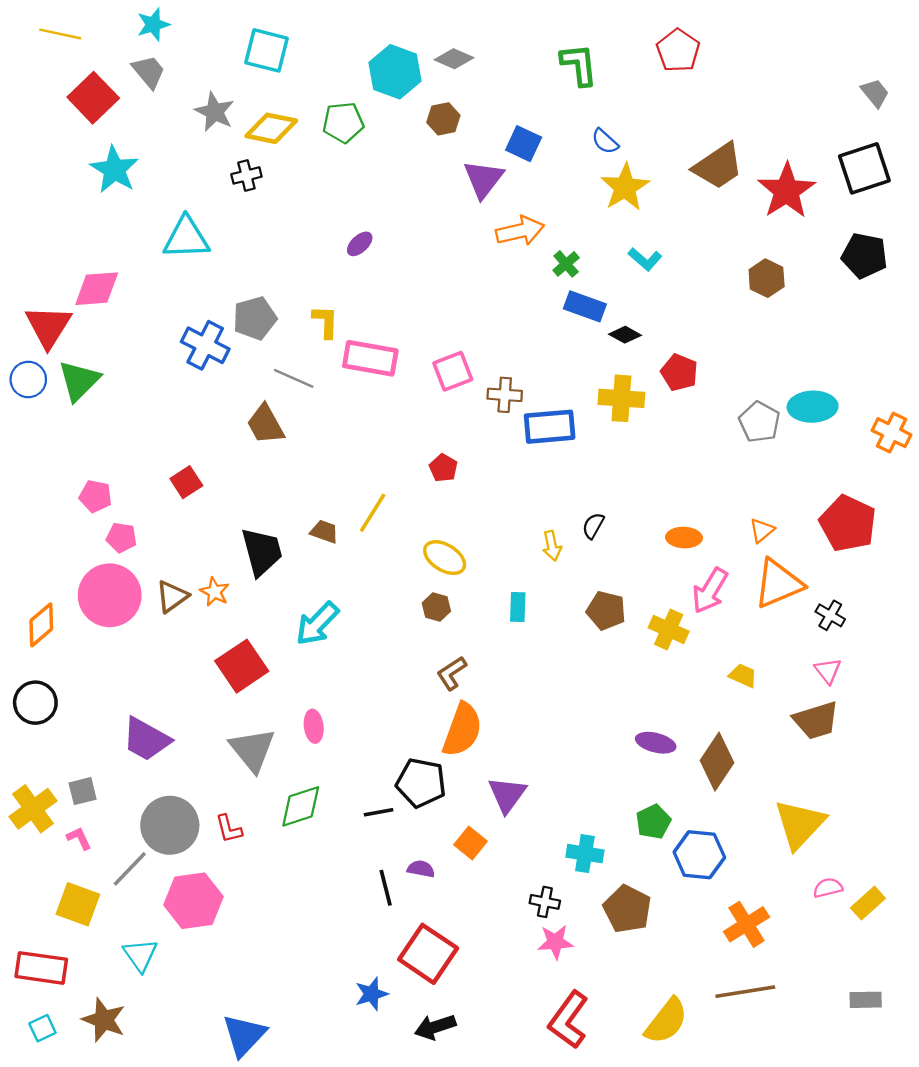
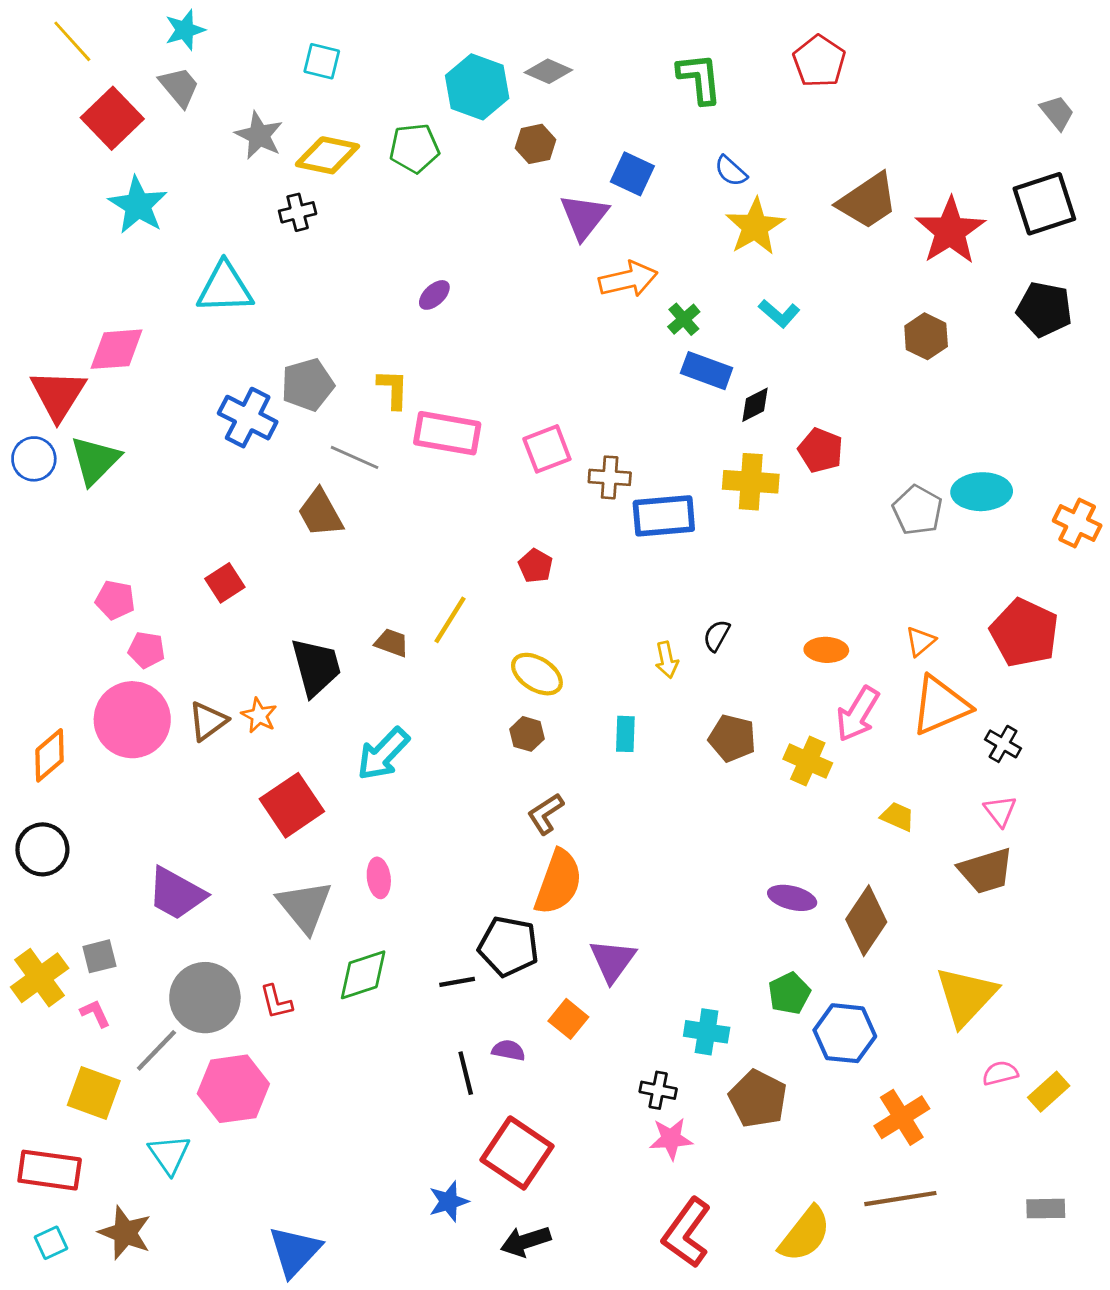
yellow line: (60, 34) -> (72, 41), turned 36
cyan square: (267, 50) -> (322, 61), size x0.7
black diamond: (625, 335) -> (755, 405), turned -56

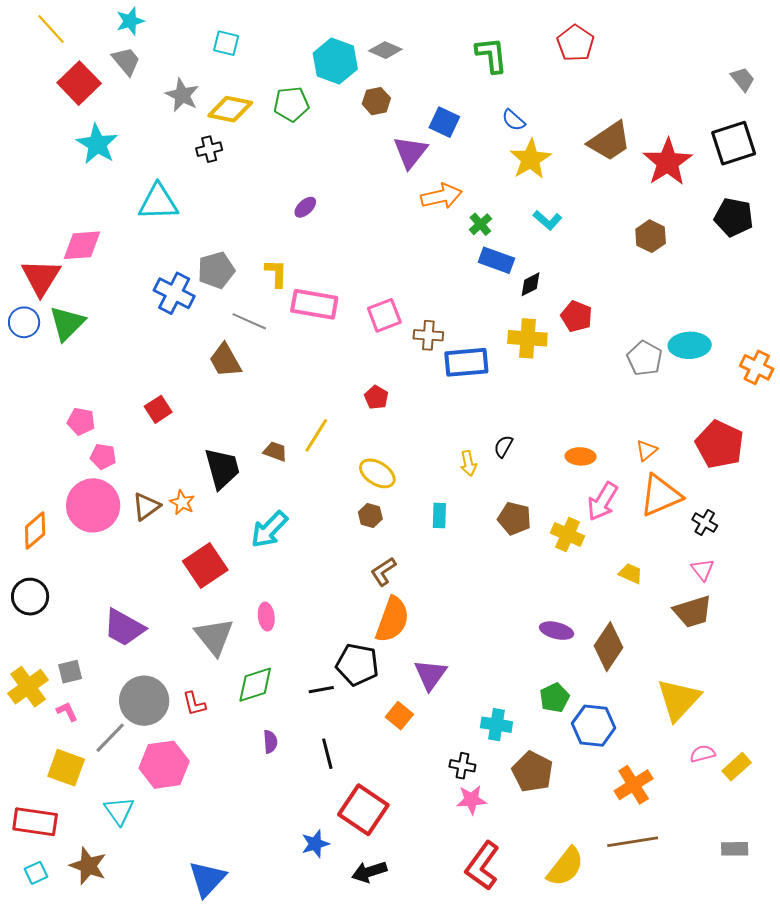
purple semicircle: (508, 1050) -> (270, 742), moved, turned 75

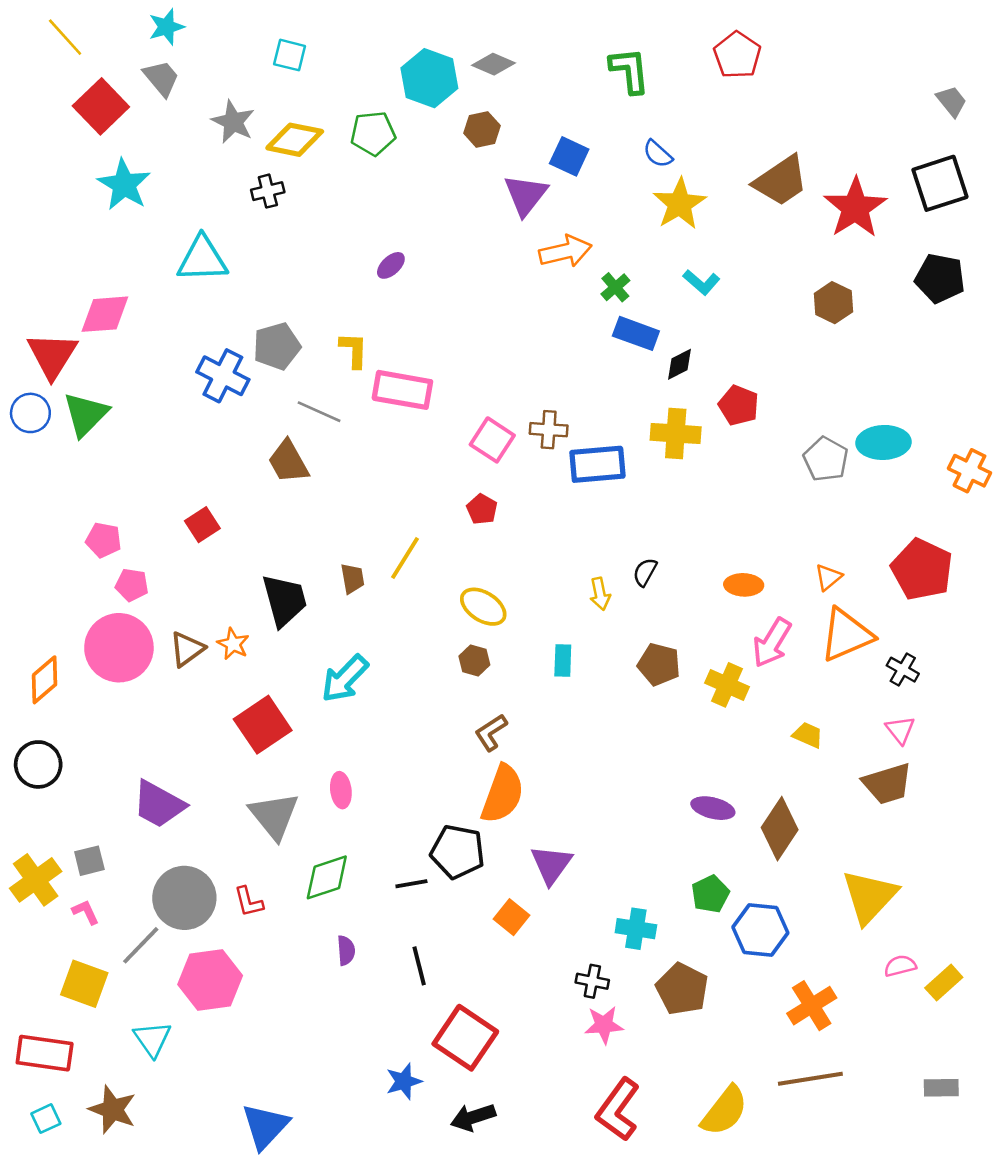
pink square: (384, 315) -> (492, 440), moved, turned -36
brown trapezoid: (275, 451) -> (352, 578), turned 60

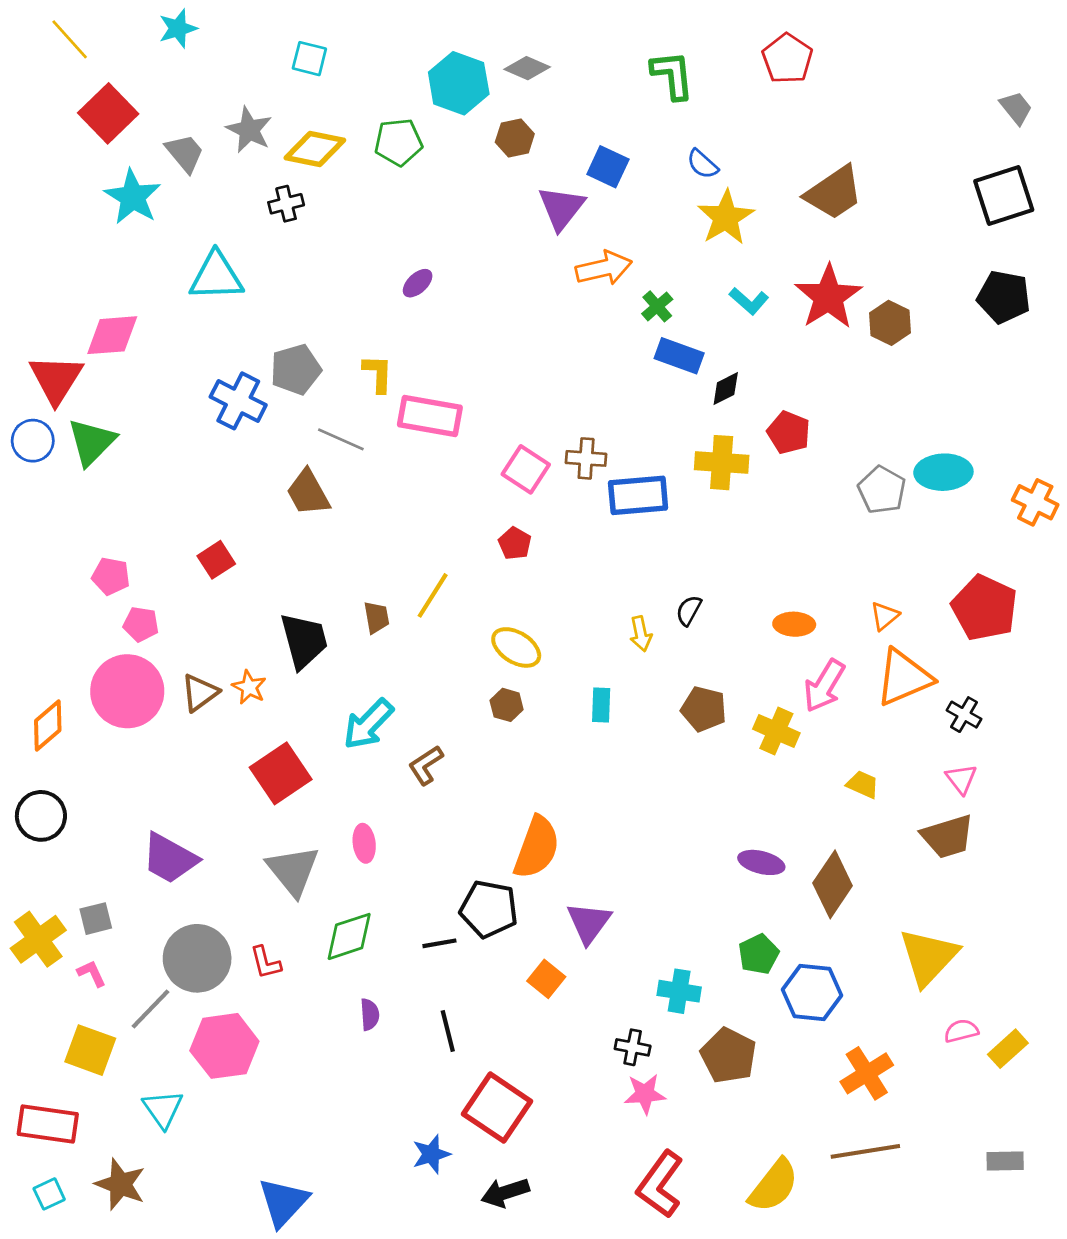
gray trapezoid: (161, 78) -> (185, 153), moved
red star: (855, 208) -> (828, 297), moved
brown L-shape: (491, 732) -> (426, 765), moved

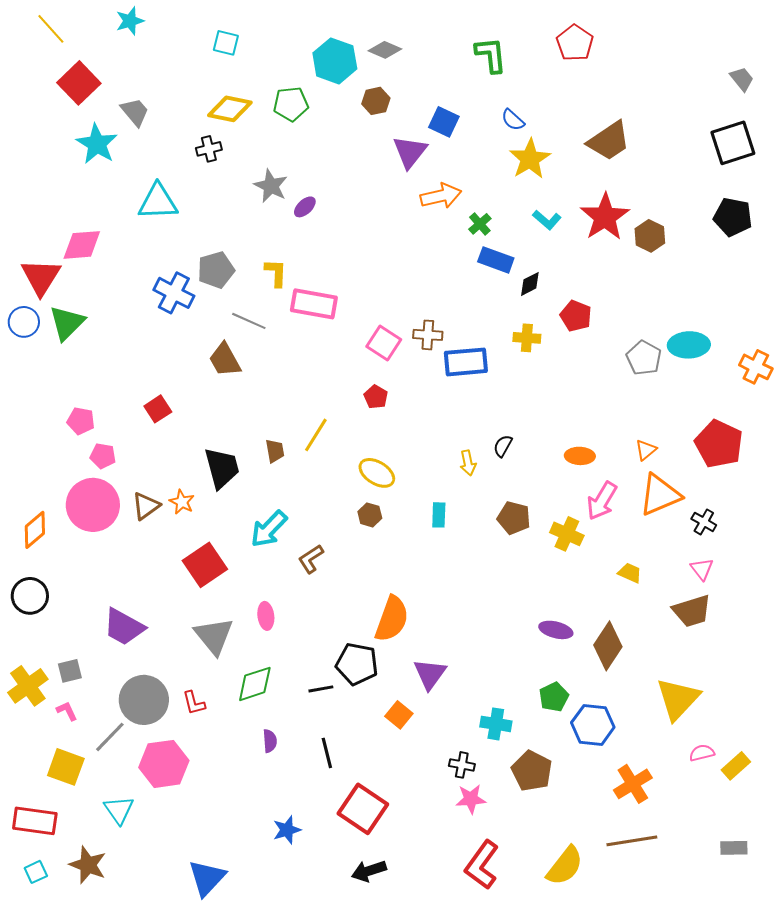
gray star: (249, 130) -> (271, 186), moved
yellow cross: (722, 463) -> (527, 338), size x0.7
blue star: (431, 1154) -> (287, 830), moved

